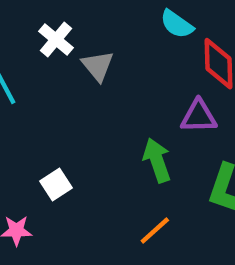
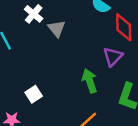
purple triangle: (199, 116) -> (113, 57), turned -45

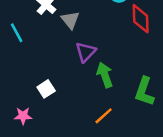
purple triangle: (113, 57) -> (86, 52), moved

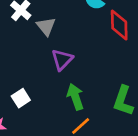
green arrow: (105, 75) -> (75, 97), moved

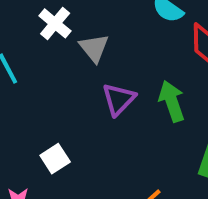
green arrow: (75, 97) -> (172, 101), moved

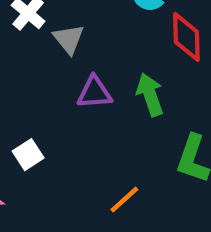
purple triangle: (119, 99) -> (94, 92), turned 42

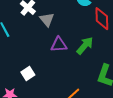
green arrow: (150, 95) -> (85, 46), turned 60

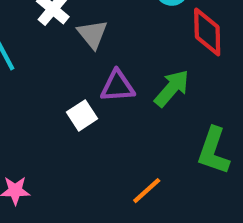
white square: (28, 74) -> (82, 115), moved

